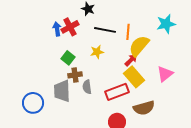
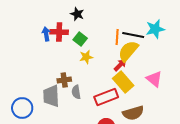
red cross: (70, 27) -> (59, 32), turned 30
black line: (105, 30) -> (133, 35), moved
green square: (68, 58) -> (80, 39), moved
pink triangle: (165, 74) -> (154, 79), turned -42

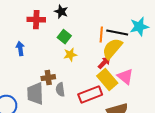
red cross: (59, 32) -> (36, 20), moved
blue arrow: (46, 34) -> (20, 49), moved
pink triangle: (154, 79) -> (125, 77), moved

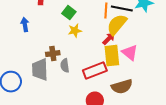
yellow rectangle: (107, 80) -> (112, 56), turned 35

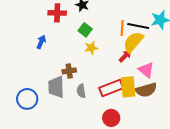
blue arrow: (25, 25) -> (41, 42), turned 32
yellow rectangle: (112, 56) -> (128, 87), moved
gray semicircle: (65, 66) -> (81, 91), moved
brown semicircle: (122, 87) -> (146, 90), moved

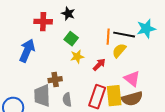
blue arrow: (41, 42) -> (27, 51), size x1.6
yellow semicircle: (133, 42) -> (119, 51), size x0.7
red arrow: (125, 56) -> (99, 65), moved
red rectangle: (111, 88) -> (97, 97), turned -50

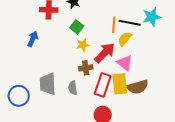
blue arrow: (27, 51) -> (33, 39), size x0.7
red arrow: (99, 65) -> (105, 53), size x1.6
pink triangle: (132, 79) -> (125, 63), moved
brown cross: (55, 80) -> (86, 68), moved

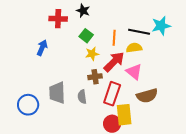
orange line: (114, 25) -> (114, 38), moved
yellow semicircle: (125, 39) -> (134, 48), turned 42
yellow rectangle: (120, 84) -> (124, 115), moved

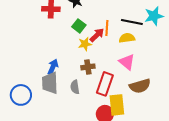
blue arrow: (42, 48) -> (53, 67), moved
red arrow: (114, 62) -> (97, 35), moved, size x0.7

